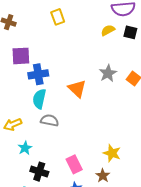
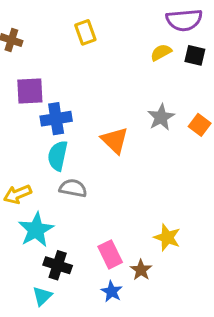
cyan star: (25, 148) -> (36, 230), size x1.6
brown star: (103, 176) -> (141, 270), moved

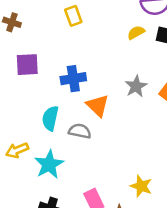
blue cross: (56, 119) -> (73, 79), moved
gray semicircle: (73, 188) -> (80, 131), moved
cyan star: (36, 230) -> (49, 164), moved

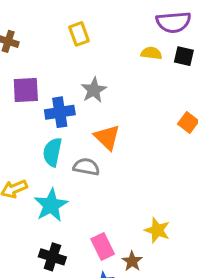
yellow semicircle: (136, 33) -> (151, 53), turned 36
blue cross: (73, 79) -> (60, 112), moved
gray star: (136, 86) -> (94, 90), moved

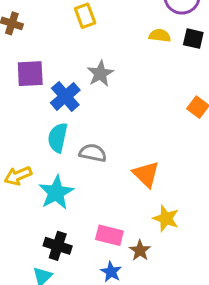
blue cross: (60, 112) -> (65, 96), turned -32
orange triangle: (107, 137) -> (146, 174), moved
pink rectangle: (103, 247) -> (109, 235), turned -50

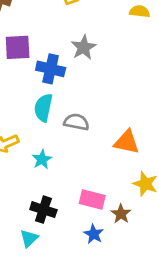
blue cross: (65, 96) -> (51, 69), turned -36
orange triangle: (146, 174) -> (127, 142), turned -32
cyan star: (56, 193) -> (42, 159), size x0.6

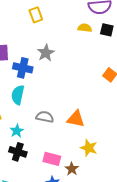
gray semicircle: (76, 122) -> (45, 117), moved
black cross: (43, 210) -> (18, 152), moved

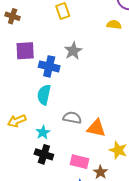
orange triangle: (76, 119) -> (96, 128), moved

